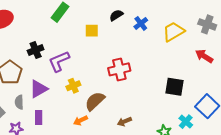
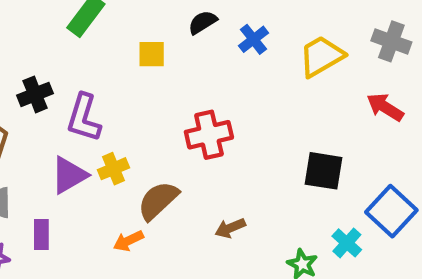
purple L-shape: (59, 61) -> (84, 118), turned -50
purple triangle: (39, 89) -> (69, 175), moved
brown arrow: (124, 122) -> (230, 228), moved

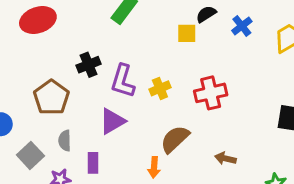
yellow square: (152, 54) -> (187, 33), moved
yellow cross: (113, 169) -> (160, 88), moved
brown arrow: (230, 228) -> (225, 158), turned 36
orange arrow: (128, 241) -> (154, 167), turned -60

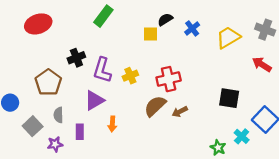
brown semicircle: (175, 139) -> (155, 106), moved
brown arrow: (225, 158) -> (180, 112), moved, turned -40
orange arrow: (154, 167) -> (112, 124), moved

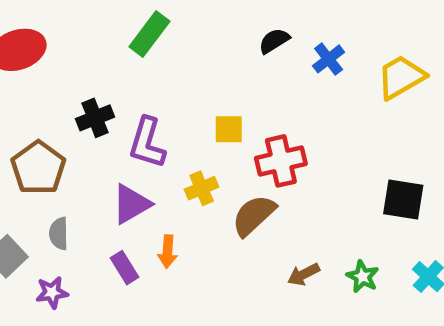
yellow square: (151, 34) -> (229, 129), moved
yellow cross: (130, 76) -> (202, 188), moved
brown arrow: (180, 112) -> (304, 274), moved
purple rectangle: (80, 132) -> (124, 268), moved, turned -32
green star: (218, 148) -> (363, 277), moved

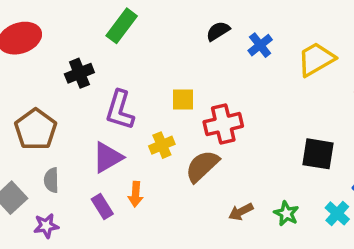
black cross: (95, 118) -> (79, 73), moved

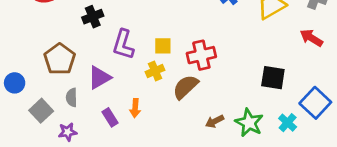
yellow square: (183, 99) -> (163, 46), moved
purple triangle: (108, 157) -> (99, 78), moved
green star: (286, 213) -> (249, 123), size x1.5

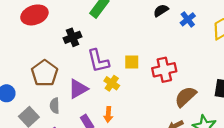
purple L-shape: (123, 44) -> (98, 61), turned -30
yellow cross: (155, 71) -> (112, 83), moved, turned -32
brown semicircle: (185, 87) -> (186, 97), moved

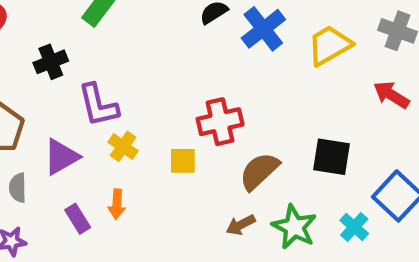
blue cross: (188, 19) -> (263, 29), size x1.5
yellow square: (132, 62) -> (183, 161), moved

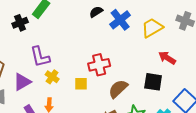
black cross: (51, 62) -> (20, 23), moved
red arrow: (391, 95) -> (167, 58), moved

